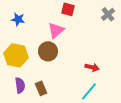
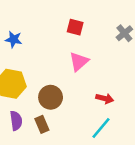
pink triangle: (56, 30) -> (79, 62), moved
brown circle: (48, 51) -> (51, 97), moved

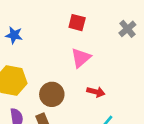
red arrow: (105, 98) -> (96, 92), moved

